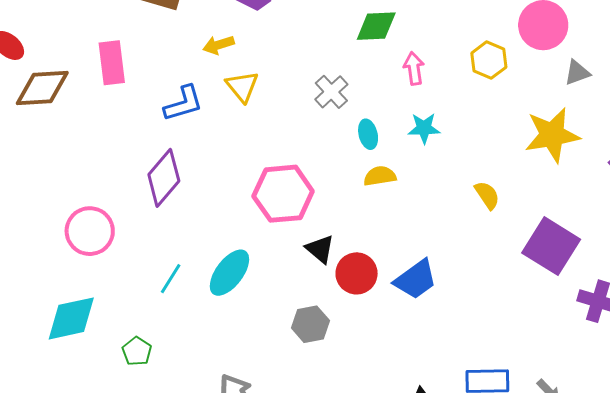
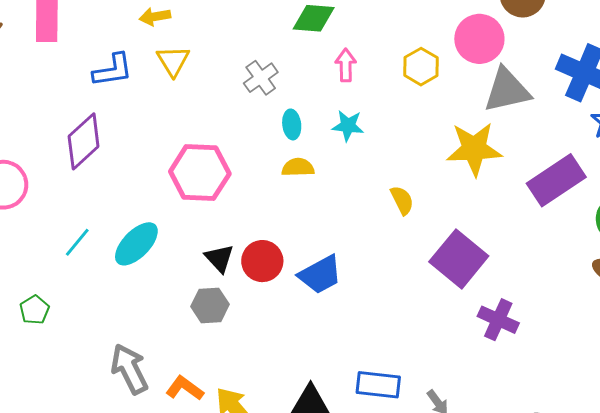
gray triangle: (577, 73) -> (507, 90), size x1.8
black triangle: (320, 249) -> (219, 258), moved

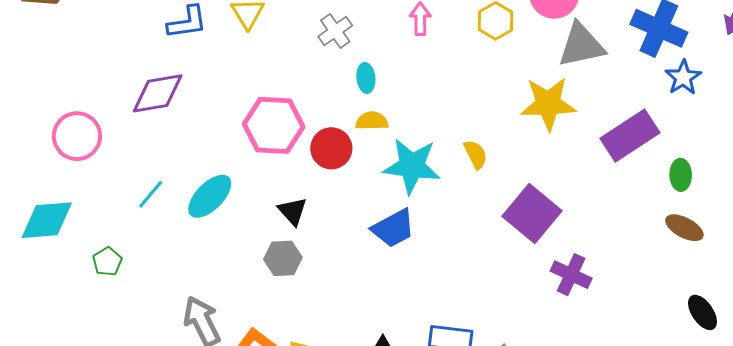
cyan star: (348, 126) -> (412, 166), moved, size x1.8
purple diamond: (84, 141) -> (158, 93), turned 32
red circle: (262, 261) -> (331, 148), moved

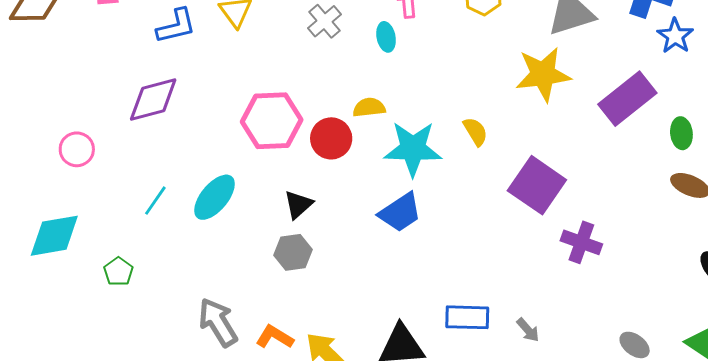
cyan ellipse: (366, 78) -> (386, 37), moved
pink circle: (77, 136) -> (77, 149), size x0.7
black triangle: (293, 211) -> (298, 205), turned 36

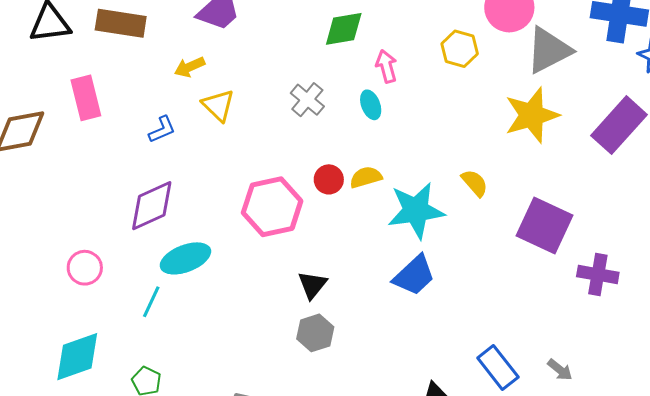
blue L-shape: (176, 26) -> (162, 129), size x0.7
red circle: (331, 138) -> (329, 179), moved, size x0.7
cyan ellipse: (214, 197) -> (185, 258), moved, turned 39
cyan line: (155, 201) -> (151, 302), moved
blue rectangle: (467, 317) -> (498, 368), turned 60

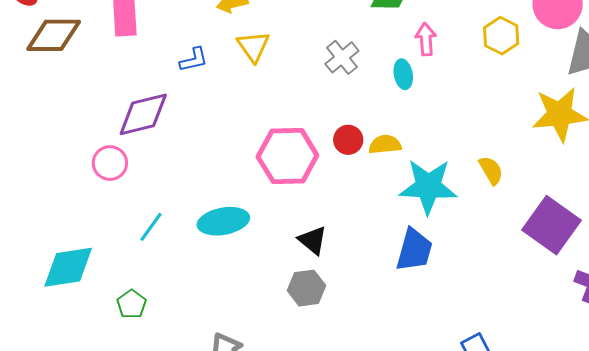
purple diamond: (152, 206) -> (143, 114), moved
cyan ellipse: (185, 258) -> (223, 221), moved
pink circle: (85, 268) -> (110, 163), moved
blue trapezoid: (414, 275) -> (414, 250), turned -42
black triangle: (312, 285) -> (313, 240), turned -40

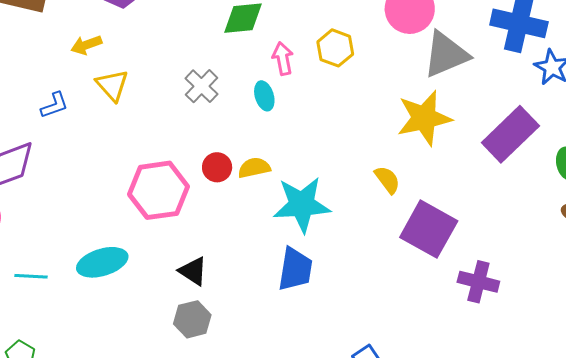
yellow hexagon: (501, 36) -> (335, 48), moved
yellow semicircle: (491, 170) -> (387, 180), moved
cyan line: (151, 227) -> (31, 276), turned 64

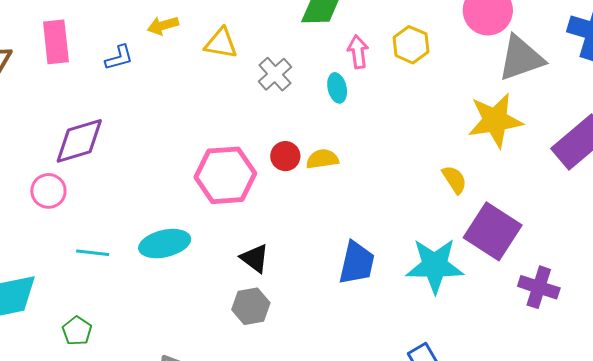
yellow triangle: (112, 85) -> (221, 43), moved, turned -42
blue L-shape: (54, 105) -> (119, 58), moved
cyan star: (302, 205) -> (435, 266), moved

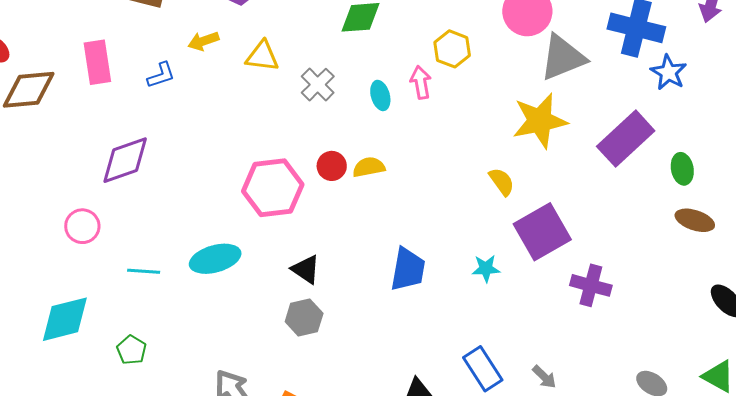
pink arrow: (358, 52) -> (421, 82), moved
pink circle: (48, 191) -> (82, 226), moved
purple square: (493, 231) -> (542, 232), turned 30
cyan star: (435, 266) -> (486, 269), size x0.5

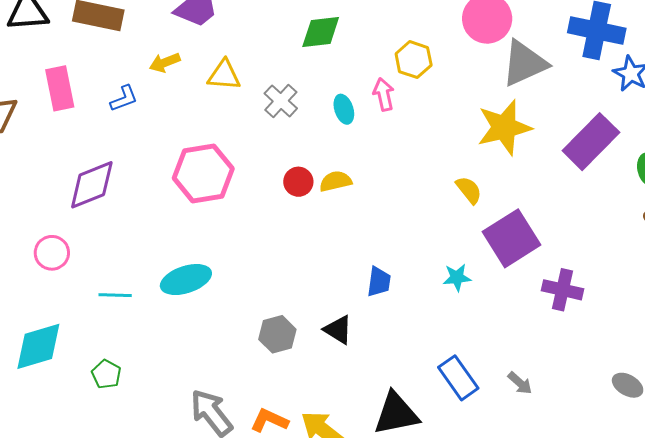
pink hexagon: (273, 188) -> (203, 173), moved
black triangle: (306, 269) -> (338, 330), moved
blue trapezoid: (408, 269) -> (379, 282), size x0.7

